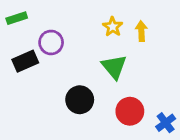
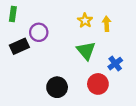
green rectangle: (17, 18) -> (13, 14), turned -64
black circle: (80, 100) -> (57, 87), moved
blue cross: (166, 123) -> (115, 64), moved

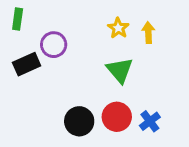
blue cross: (115, 64) -> (150, 121), moved
red circle: (98, 84) -> (117, 117), moved

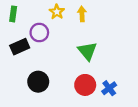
yellow star: (118, 28) -> (57, 12), moved
yellow arrow: (148, 33) -> (82, 14), moved
black circle: (79, 121) -> (38, 82), moved

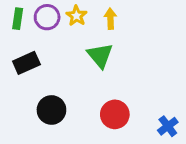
purple circle: (39, 33) -> (47, 17), moved
green triangle: (87, 51) -> (100, 55), moved
blue cross: (109, 88) -> (168, 126), moved

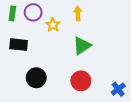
yellow star: (77, 16) -> (53, 25), moved
green triangle: (100, 55) -> (82, 46), moved, turned 36
black rectangle: (26, 63) -> (19, 45), turned 30

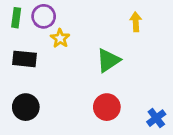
yellow arrow: (78, 13) -> (136, 22), moved
yellow star: (53, 25) -> (60, 38), moved
black circle: (36, 78) -> (26, 107), moved

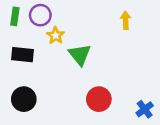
green triangle: (108, 60) -> (80, 55), moved, turned -35

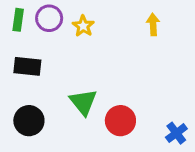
yellow star: (56, 36) -> (83, 26), moved
green triangle: (80, 55) -> (83, 102), moved

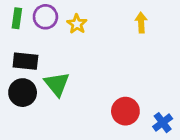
green triangle: (83, 102) -> (57, 84), moved
black circle: (29, 121) -> (23, 93), moved
red circle: (120, 121) -> (125, 111), moved

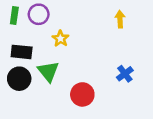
yellow star: (77, 24) -> (60, 39), moved
red circle: (125, 111) -> (82, 94), moved
blue cross: (163, 123) -> (125, 74), moved

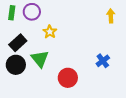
yellow arrow: (120, 19) -> (111, 16), moved
black rectangle: (22, 52) -> (18, 43), turned -48

